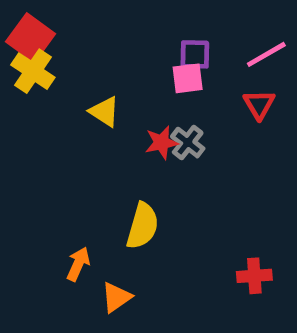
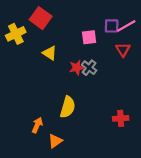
red square: (31, 38) -> (41, 18), moved
purple square: (195, 54) -> (112, 26), moved
yellow cross: (33, 71) -> (16, 34), turned 30
red cross: (254, 276) -> (121, 118), moved

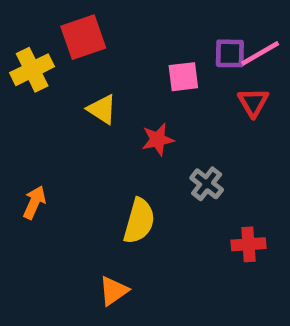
red square: (41, 18) -> (83, 37), turned 35
gray cross: (89, 68) -> (207, 184), moved
orange arrow: (37, 125) -> (34, 202), moved

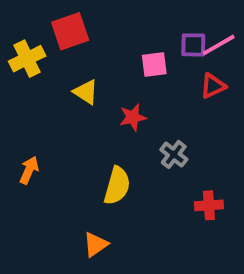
red triangle: (253, 102) -> (213, 86), turned 36

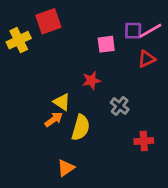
yellow triangle: (86, 92) -> (62, 102), moved
orange arrow: (29, 170) -> (54, 119), moved, turned 30

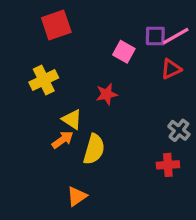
yellow cross: (19, 40) -> (44, 80), moved
pink square: (106, 44) -> (124, 52), turned 36
gray cross: (120, 106) -> (179, 130), moved

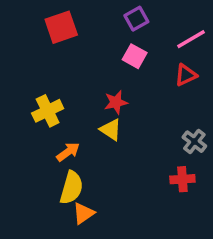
purple square: (155, 36) -> (136, 19), moved, turned -30
yellow cross: (44, 80) -> (48, 111), moved
yellow triangle: (72, 119) -> (111, 130), moved
yellow semicircle: (94, 149) -> (71, 188), moved

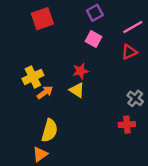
orange arrow: (68, 152) -> (45, 92), moved
orange triangle: (83, 213) -> (40, 154), moved

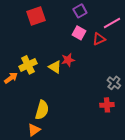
red triangle: (129, 52) -> (99, 39), moved
yellow triangle: (77, 90) -> (55, 67), moved
orange arrow: (45, 92) -> (11, 78), moved

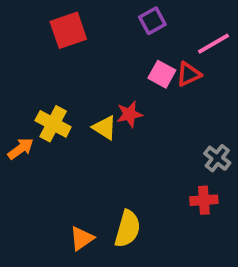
pink square: (79, 33) -> (162, 74), moved
yellow cross: (28, 65) -> (53, 124), turned -36
yellow semicircle: (42, 110) -> (128, 229), moved
orange triangle: (34, 130) -> (82, 238), moved

